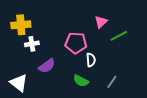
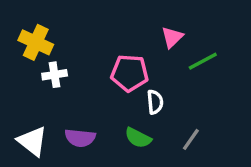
yellow cross: (21, 25) -> (36, 42), turned 30
purple semicircle: (47, 66) -> (80, 138), moved, turned 42

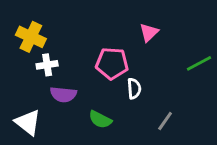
green line: (203, 61) -> (199, 63), moved
purple semicircle: (80, 138) -> (63, 94), moved
green semicircle: (138, 138) -> (100, 119), moved

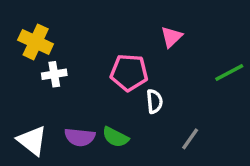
purple semicircle: (63, 94) -> (80, 137), moved

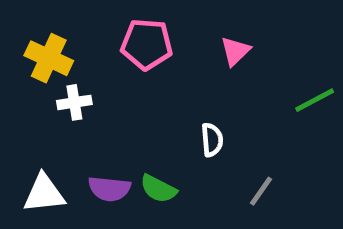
pink pentagon: (129, 73) -> (147, 44), moved
white triangle: (32, 141) -> (44, 193), turned -44

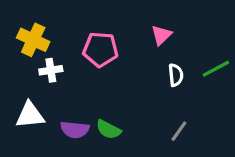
pink pentagon: (147, 44) -> (100, 49), moved
white semicircle: (212, 140) -> (176, 75), moved
white triangle: (44, 193) -> (30, 115), moved

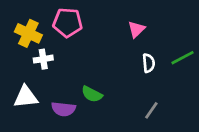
pink pentagon: (100, 49) -> (68, 23), moved
green semicircle: (108, 130) -> (92, 94), moved

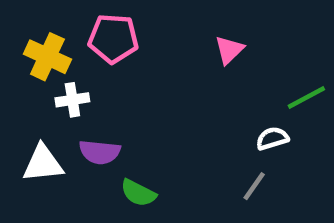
white semicircle: (149, 63) -> (272, 138), moved, turned -102
green semicircle: (92, 94) -> (138, 193), moved
purple semicircle: (64, 109) -> (100, 152), moved

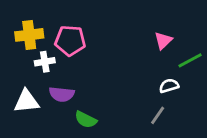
pink pentagon: (113, 38) -> (70, 41), moved
pink triangle: (229, 50) -> (163, 41), moved
yellow cross: (47, 57) -> (29, 35), turned -32

